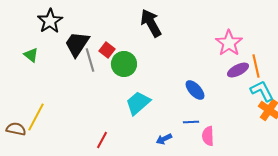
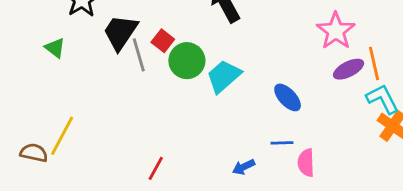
cyan trapezoid: (138, 103) -> (224, 76), moved

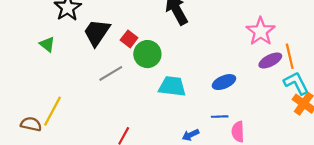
gray line: (139, 55) -> (111, 73), moved, turned 75
cyan trapezoid: (224, 76) -> (172, 86), moved, turned 48
blue ellipse: (288, 97) -> (224, 82), turned -70

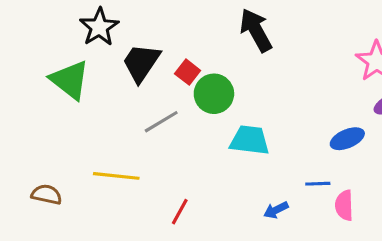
green triangle: (47, 44) -> (70, 80), size x1.8
blue ellipse: (224, 82) -> (347, 139), moved
yellow line: (53, 111) -> (116, 176), moved, turned 68

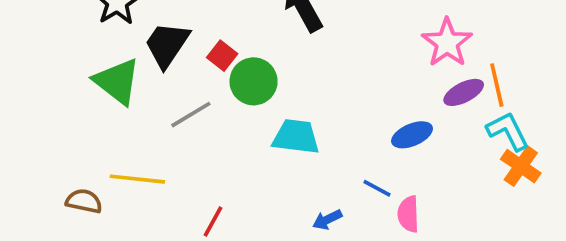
green triangle: (70, 80) -> (117, 81), moved
blue line: (318, 184) -> (377, 188), turned 30
brown semicircle: (47, 195) -> (84, 201), moved

